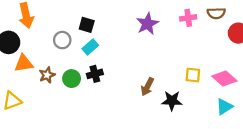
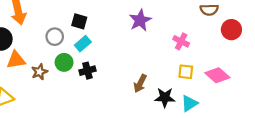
pink cross: (188, 18) -> (181, 41), moved, turned 35
green circle: (72, 79) -> (64, 62), moved
cyan triangle: (224, 107) -> (189, 103), moved

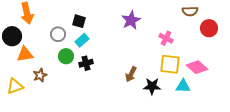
brown star: (39, 72) -> (40, 75), moved
yellow square: (186, 72) -> (170, 64), size x1.5
cyan triangle: (189, 103) -> (183, 86), moved, turned 35

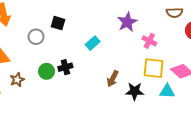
purple star: (131, 20) -> (127, 22), moved
cyan rectangle: (82, 40) -> (93, 43), moved
green circle: (66, 56) -> (47, 71), moved

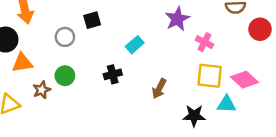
black square: (58, 23) -> (92, 20), turned -32
black cross: (65, 67) -> (113, 74), moved
green circle: (47, 71) -> (65, 76), moved
black star: (135, 91) -> (194, 116), moved

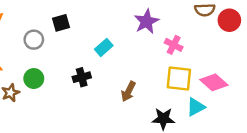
red circle: (260, 29) -> (229, 20), moved
cyan triangle: (226, 104) -> (196, 107), turned -30

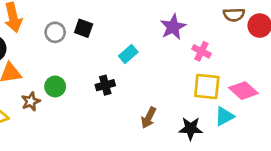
black square: (61, 23) -> (84, 28), turned 36
gray circle: (34, 40) -> (55, 32), moved
brown arrow: (128, 91) -> (149, 118), moved

